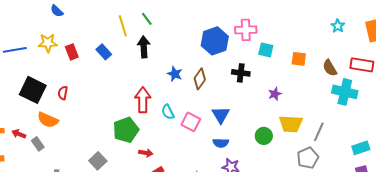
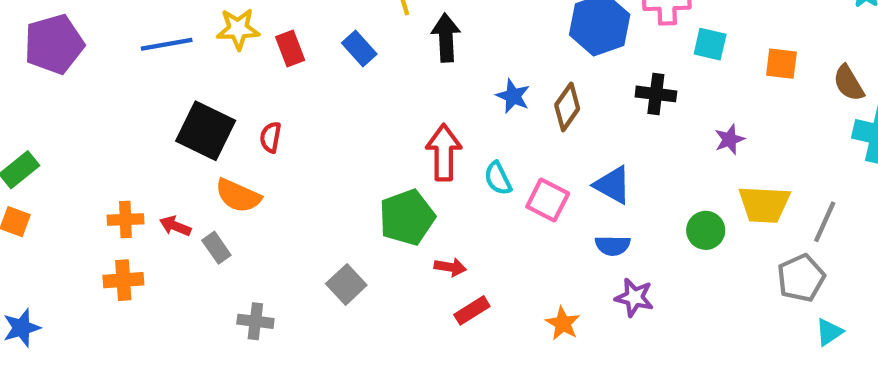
blue triangle: (221, 115) -> (613, 185), turned -30

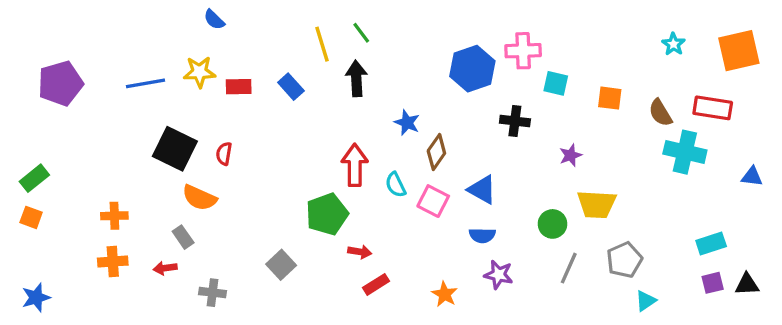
red rectangle: (290, 48) -> (239, 87), turned -70
brown diamond: (567, 107) -> (436, 152), moved
gray line: (825, 222) -> (569, 268), moved
red arrow: (175, 226) -> (165, 268), moved, turned -30

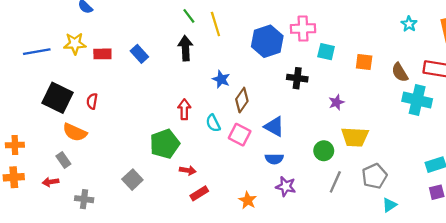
yellow line: (322, 44) -> (215, 24), moved
red arrow: (355, 165) -> (184, 109), size x0.7

